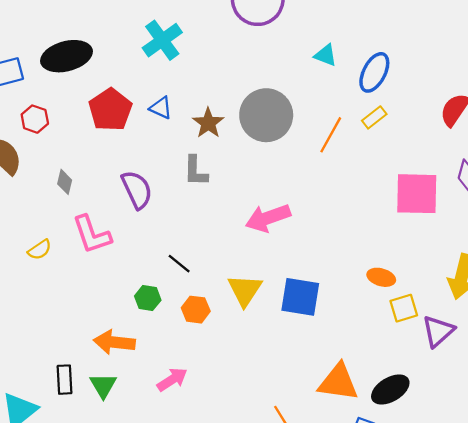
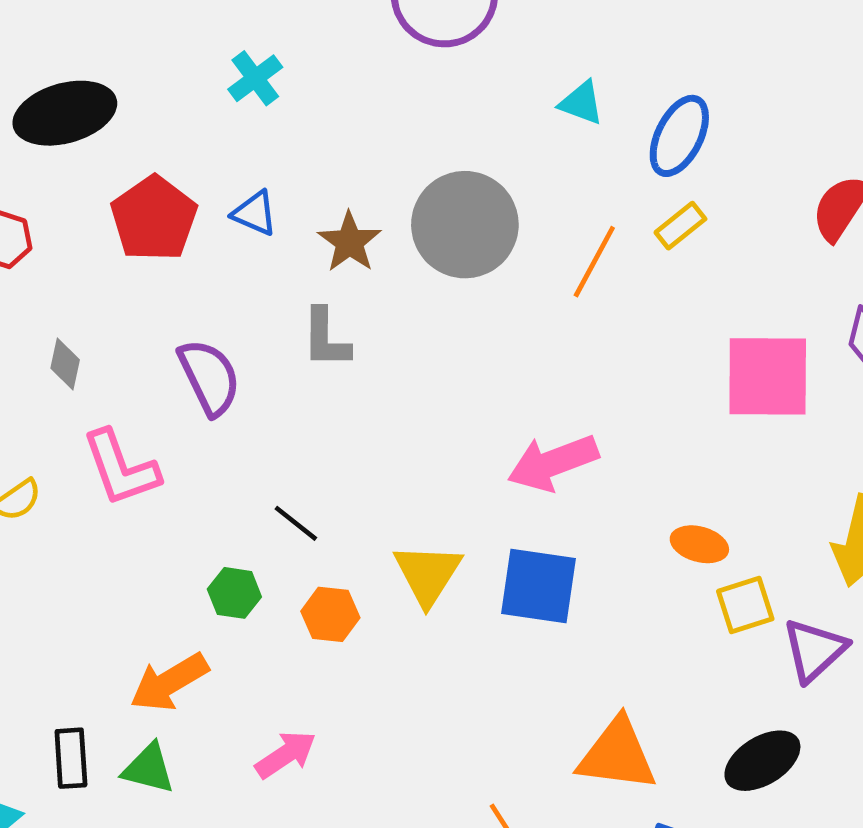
cyan cross: (162, 40) -> (255, 78), size x0.7
pink arrow: (268, 218) -> (553, 463), moved
orange arrow: (114, 342) -> (169, 682), turned -36
green triangle: (103, 385) -> (148, 769), turned -44
black ellipse: (390, 389) -> (762, 761), moved

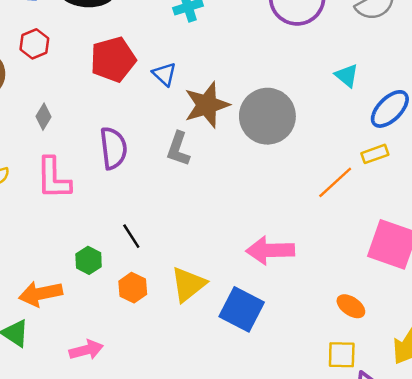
brown star: (350, 242) -> (207, 105), size x1.4
orange line: (594, 262) -> (335, 182), moved
orange ellipse: (699, 544) -> (351, 306), moved

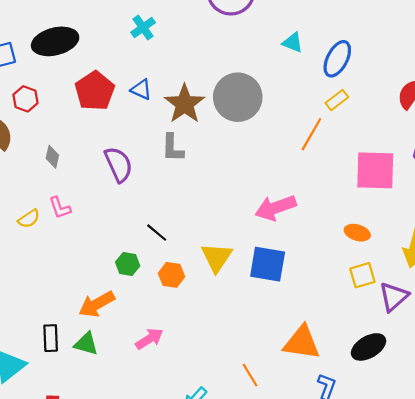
pink L-shape: (53, 178) -> (60, 208), moved, size x0.6

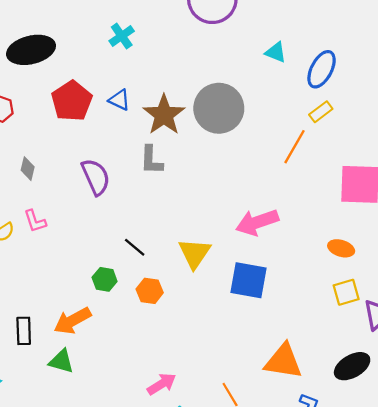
yellow triangle: (217, 257) -> (195, 253), moved
black rectangle: (51, 338) -> (24, 331), moved
pink arrow: (149, 339) -> (162, 384), moved

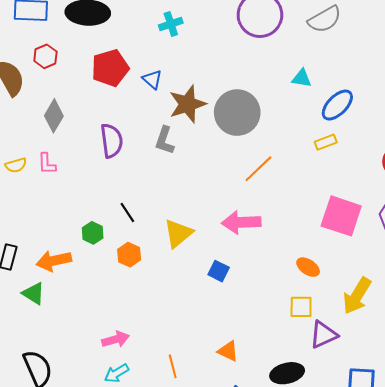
cyan triangle: (276, 52) -> (302, 78), turned -30
orange line: (294, 147) -> (258, 169), moved
gray diamond: (28, 169) -> (54, 116), size x1.5
blue square: (249, 280) -> (219, 271), size x0.6
orange triangle: (283, 361) -> (228, 351), size x0.6

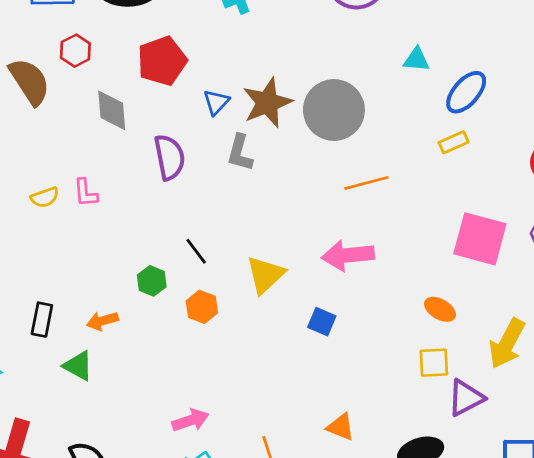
blue triangle: (152, 79) -> (216, 102), moved, turned 35
gray diamond: (54, 116) -> (112, 110), moved, turned -32
orange line: (258, 169) -> (366, 183), turned 32
orange arrow: (54, 261) -> (102, 321), size x0.7

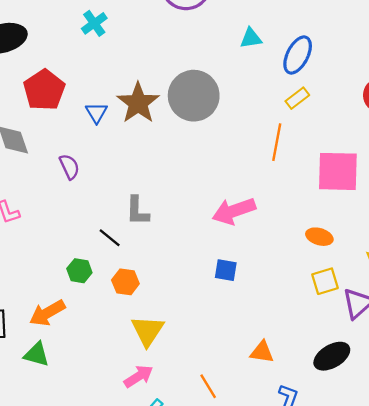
gray L-shape: (240, 153) -> (137, 211), moved
purple semicircle: (170, 157) -> (69, 167), size x0.7
orange line: (366, 183) -> (277, 142), moved, turned -51
yellow triangle: (265, 275) -> (148, 331), moved
orange arrow: (102, 321) -> (47, 313), size x1.4

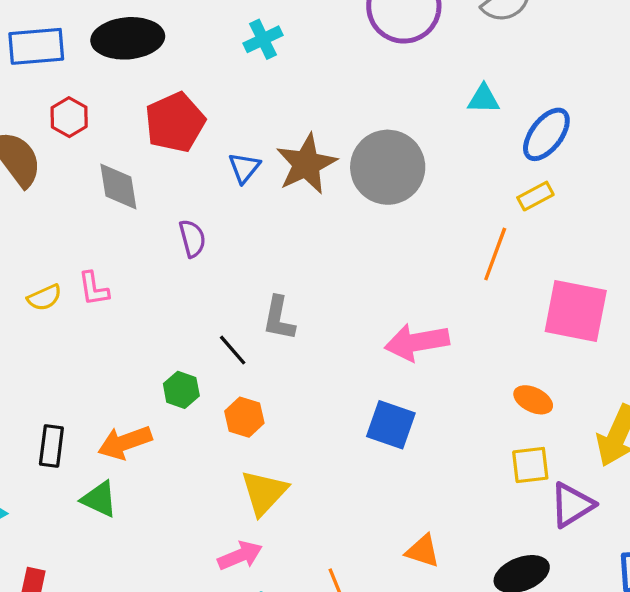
blue square: (226, 270) -> (391, 425), size x1.4

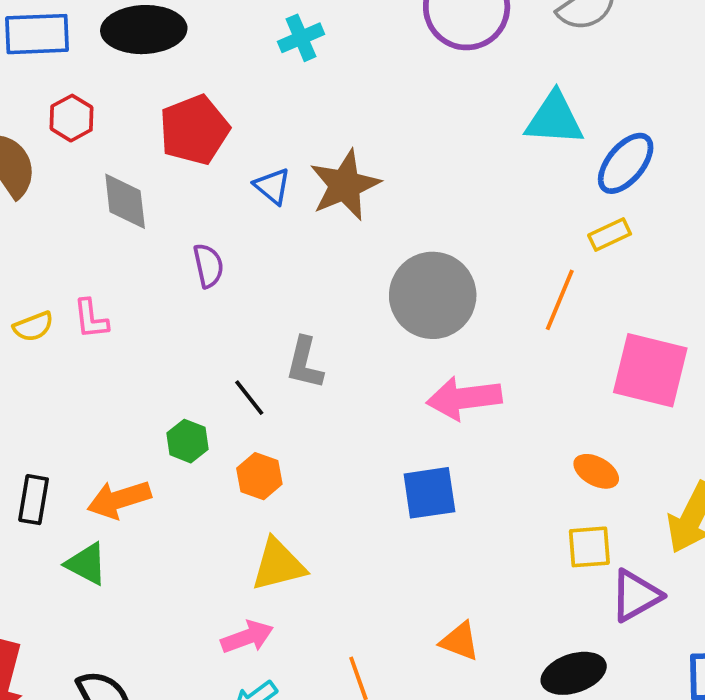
cyan triangle: (484, 99) -> (554, 119), size x1.6
gray circle: (388, 167) -> (433, 295), moved
blue triangle: (244, 168) -> (272, 186), turned -32
blue square: (391, 425) -> (429, 493), turned -30
yellow triangle: (264, 492) -> (278, 565), turned 30

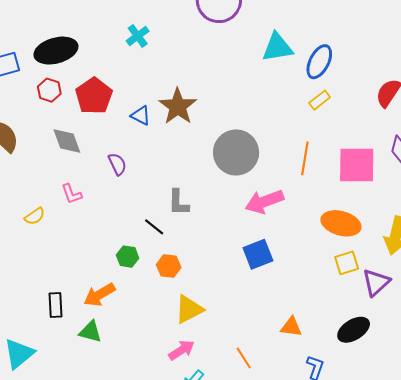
red hexagon: (72, 118) -> (49, 90), moved
orange line: (560, 300) -> (305, 158), moved
pink L-shape: (91, 319) -> (72, 194), moved
orange ellipse: (596, 471) -> (341, 223), size x1.6

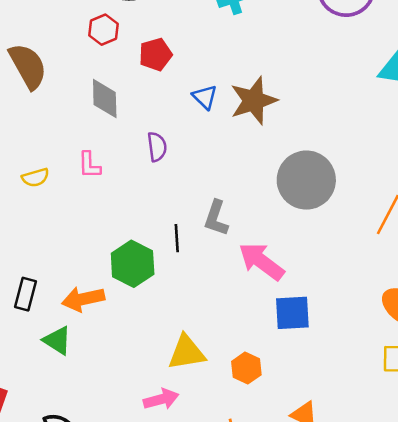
red pentagon: (94, 96) -> (156, 54), size x0.7
pink arrow: (264, 202) -> (261, 261), moved, turned 39
black line: (154, 227) -> (177, 238), turned 30
green hexagon: (128, 257) -> (133, 264), size x1.6
orange hexagon: (169, 266) -> (246, 368), moved

